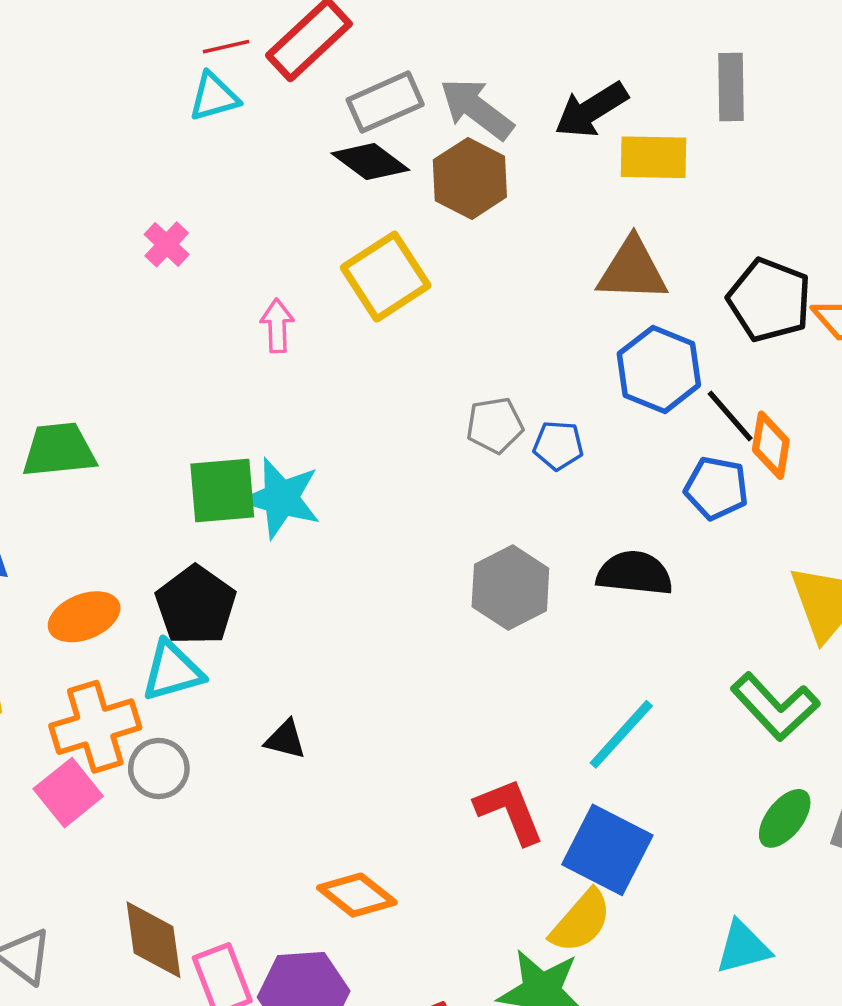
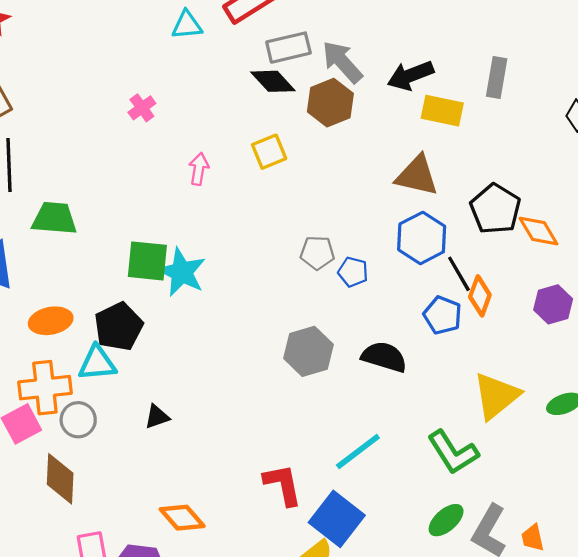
yellow square: (386, 277) -> (269, 152), size x0.7
black triangle: (285, 739) -> (157, 417), turned -44
brown diamond: (154, 940) -> (60, 479), moved

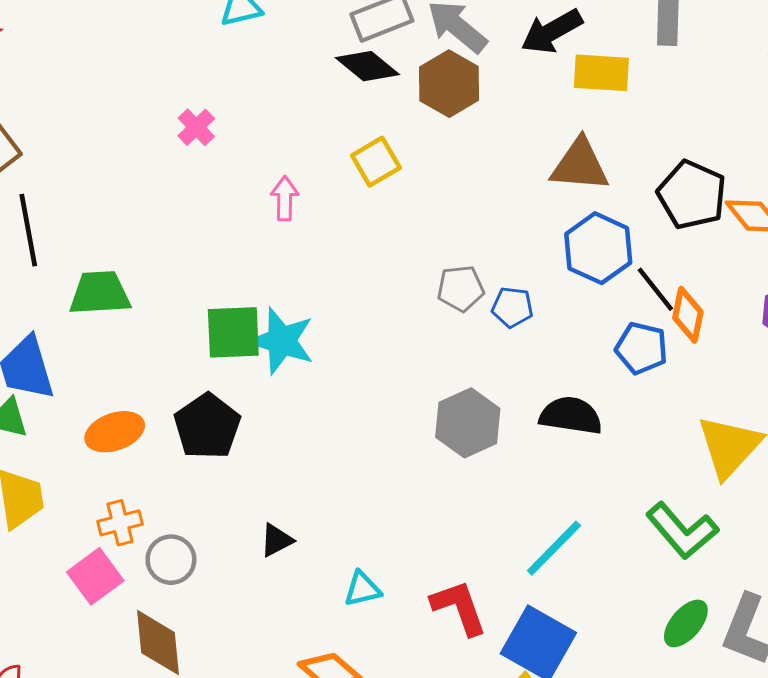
cyan triangle: (97, 363) -> (362, 589), moved, size x0.7
orange cross: (45, 388) -> (120, 523), size x0.6

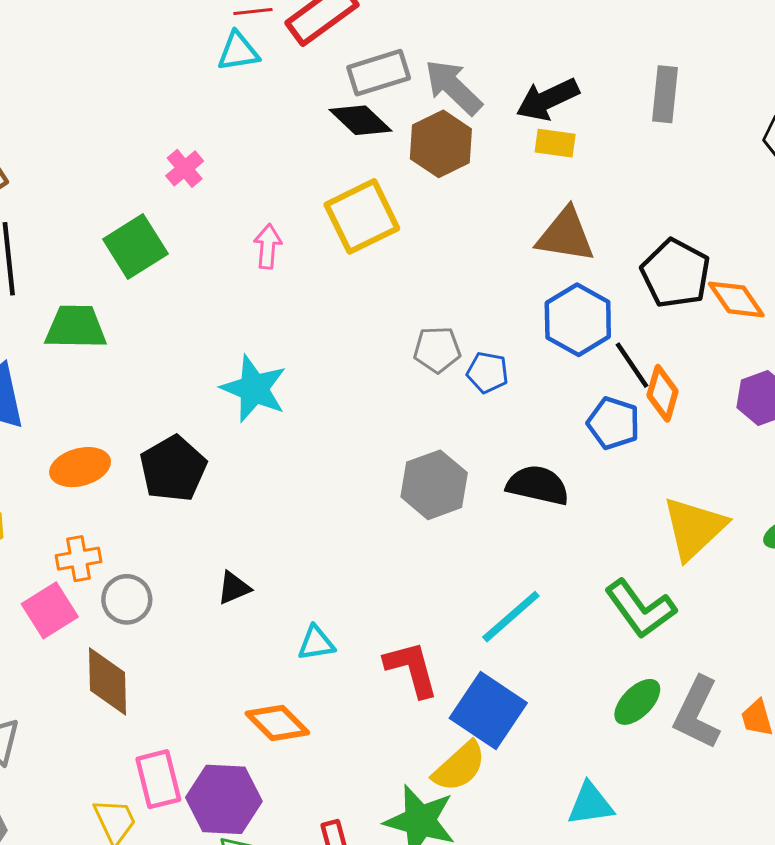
yellow rectangle: (601, 73) -> (555, 143), moved, size x0.7
yellow square: (376, 162) -> (362, 216), size x1.5
green square: (233, 332) -> (135, 246), moved, turned -34

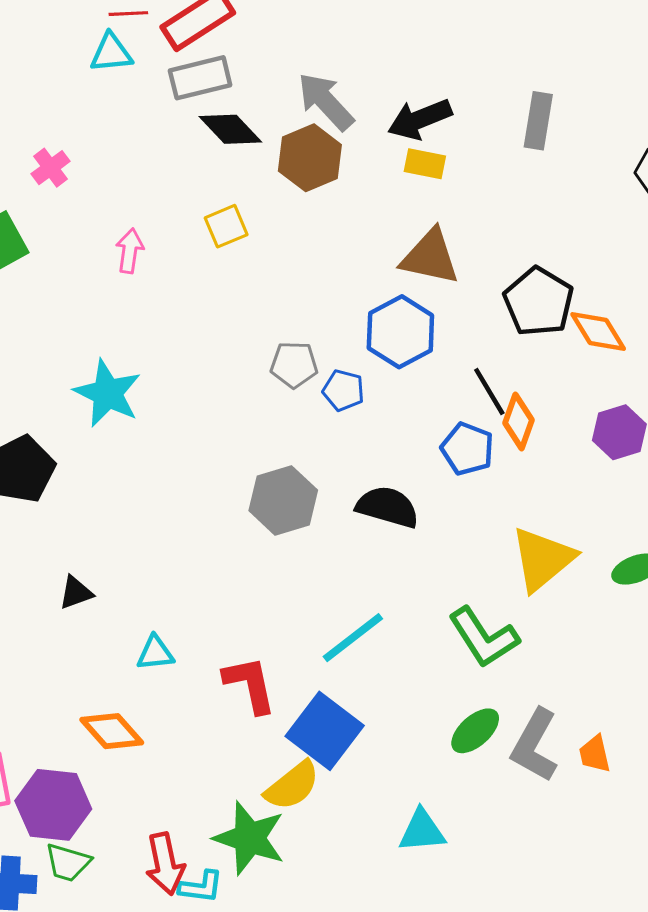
gray rectangle: (379, 73) -> (200, 78), moved
yellow square: (362, 216) -> (226, 226), size x0.6
blue hexagon: (578, 320) -> (400, 332), moved

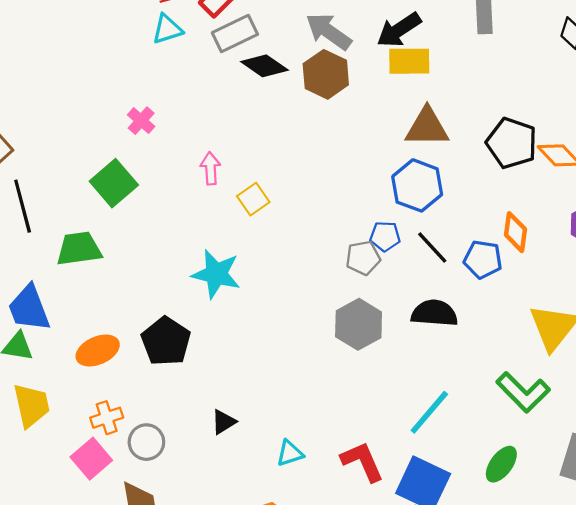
yellow rectangle: (425, 164) -> (409, 61), size x1.4
yellow square: (226, 226) -> (253, 199), moved
gray pentagon: (294, 365) -> (363, 258), moved
black line: (489, 392) -> (432, 247), moved
green ellipse: (475, 731) -> (501, 464), moved

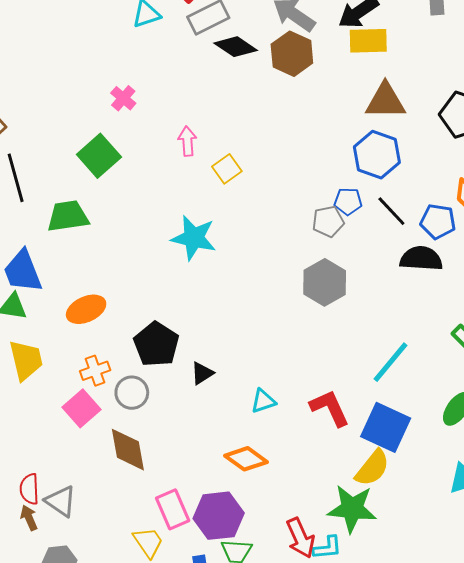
black semicircle: (434, 313) -> (421, 259), moved
black pentagon: (166, 341) -> (156, 344), moved

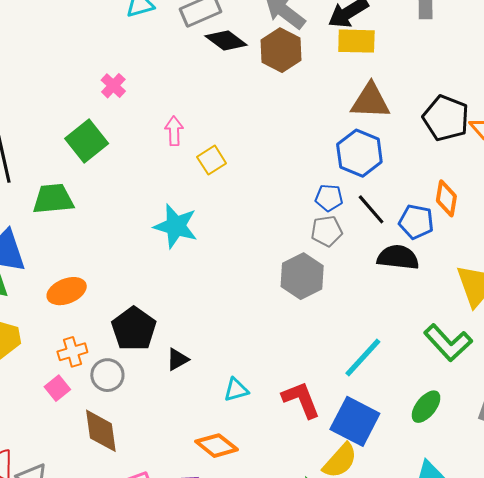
gray pentagon: (328, 221) -> (327, 231), moved
pink square: (81, 408) -> (57, 388), size x0.7

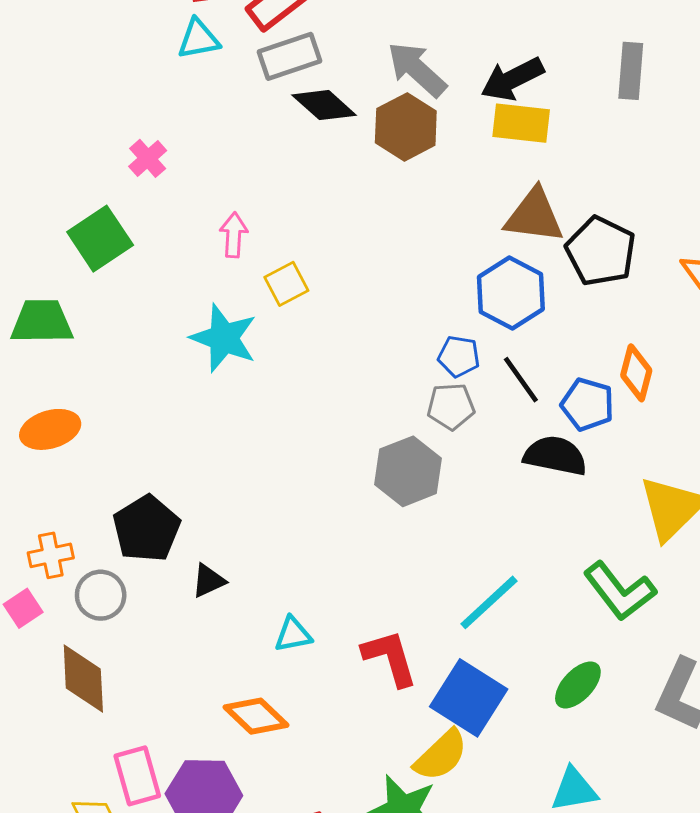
black pentagon: (446, 118) -> (601, 251), moved
cyan star: (176, 226) -> (224, 338), moved
orange ellipse: (67, 291) -> (50, 429), moved

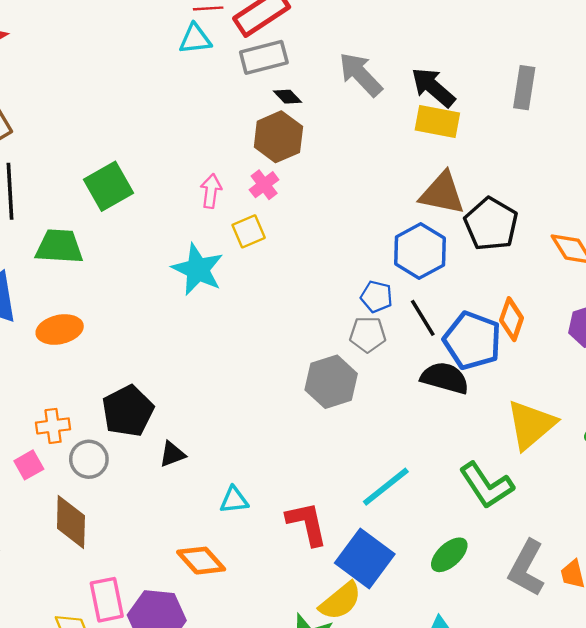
black arrow: (512, 79) -> (433, 87), turned 63
black diamond: (324, 105) -> (287, 97), size x0.6
brown hexagon: (406, 127) -> (278, 137), moved
pink cross: (148, 158) -> (264, 185), moved
blue pentagon: (587, 404) -> (472, 341), size x1.4

